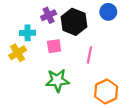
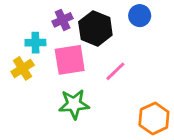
pink square: (54, 46) -> (70, 60), size x1.6
pink line: (89, 55) -> (115, 71), turned 35
orange hexagon: (106, 91) -> (154, 118), moved

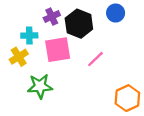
green star: (74, 104) -> (40, 86), moved

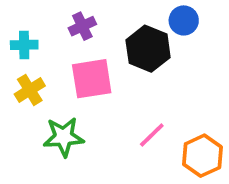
black hexagon: (79, 24) -> (148, 49), moved
cyan cross: (29, 35) -> (24, 45), moved
pink line: (95, 59) -> (152, 135), moved

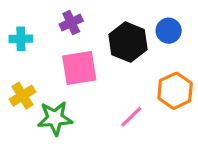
blue circle: (184, 20) -> (169, 31), moved
yellow cross: (30, 90) -> (22, 96), moved
orange hexagon: (202, 156) -> (175, 91), moved

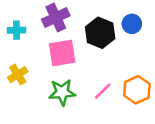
purple cross: (71, 23) -> (56, 18), size x1.5
orange hexagon: (175, 91) -> (137, 90), moved
green star: (55, 118) -> (62, 92), moved

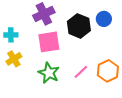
cyan cross: (16, 30) -> (11, 35), moved
green star: (62, 92) -> (49, 73), turned 30

